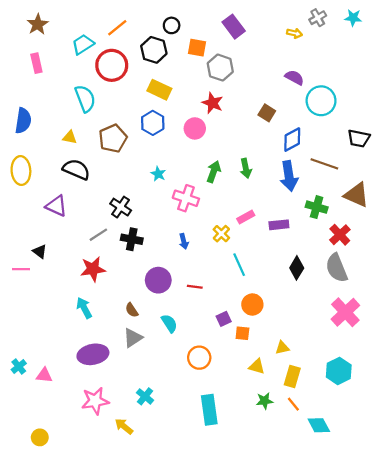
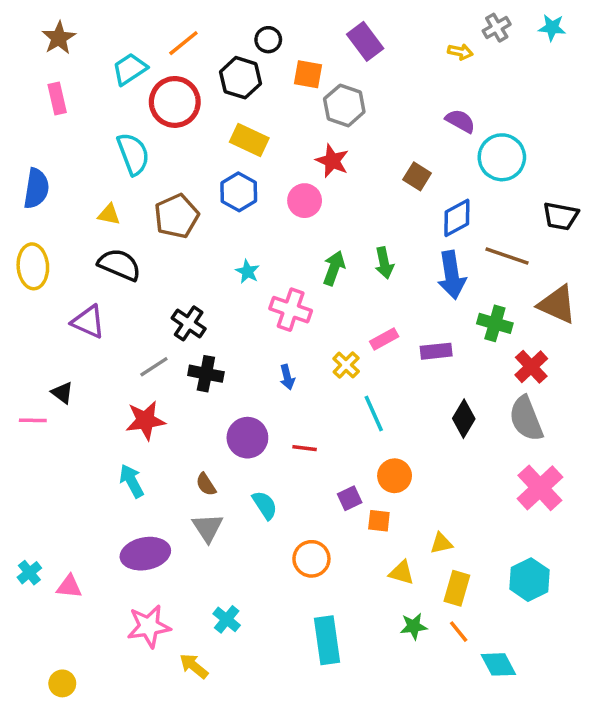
gray triangle: (133, 338) -> (208, 528), turned -30

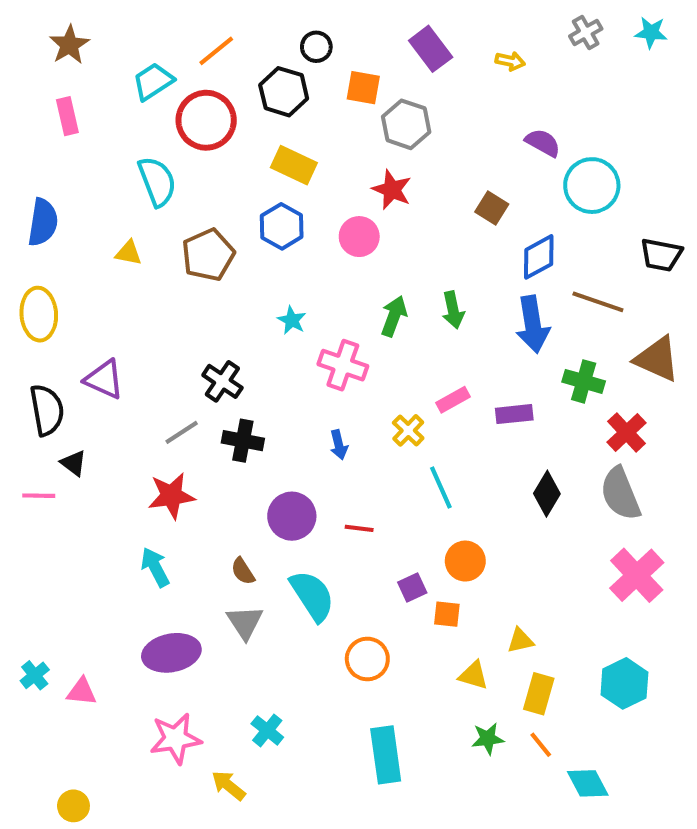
yellow arrow: (460, 52) -> (510, 61), moved
black semicircle: (119, 265) -> (47, 410), moved, turned 57
cyan semicircle: (265, 505) -> (312, 596), size x1.5

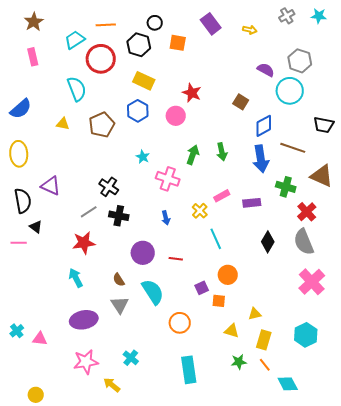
orange line: (216, 51) -> (106, 25), turned 36
gray hexagon: (406, 124) -> (300, 61), moved
blue semicircle: (43, 222) -> (21, 109), turned 40

